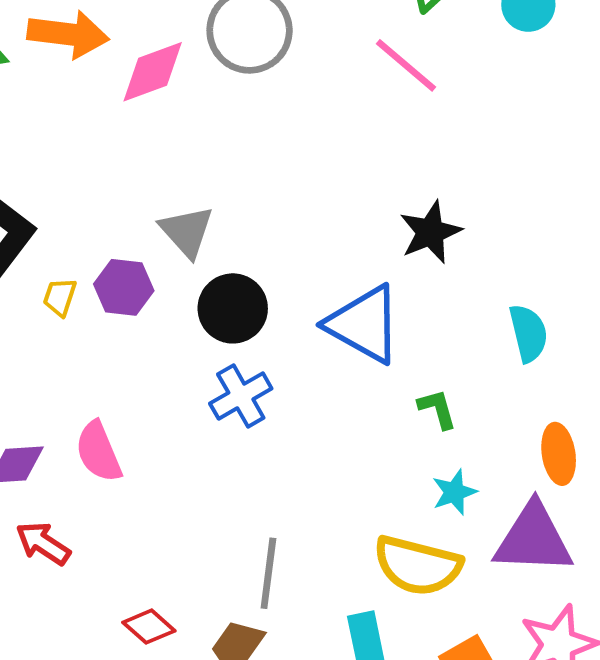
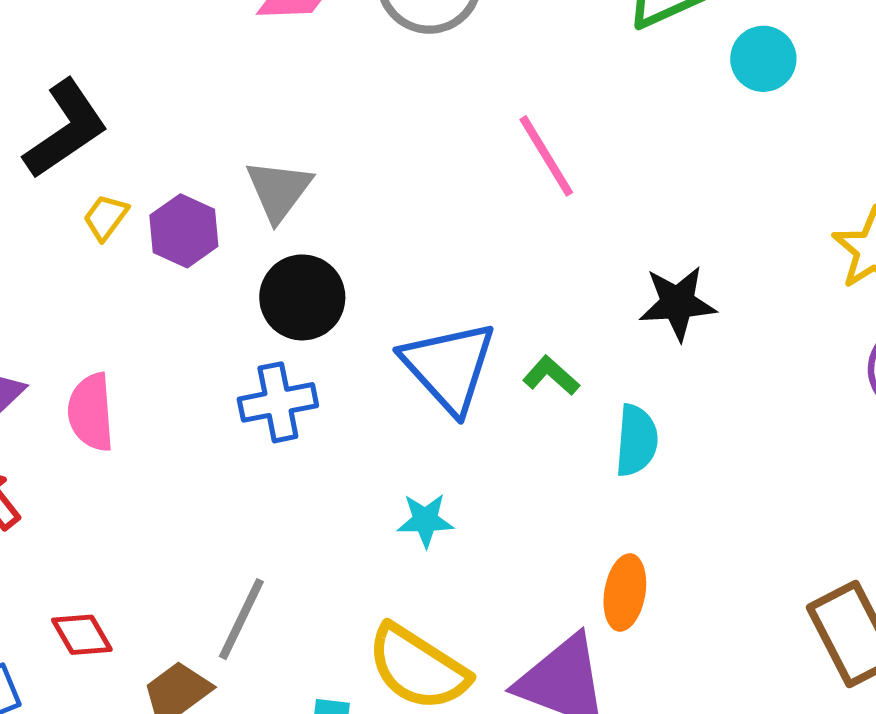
pink line: (406, 65) -> (546, 156), moved
black star: (430, 232) -> (678, 303), moved
green L-shape: (437, 409) -> (551, 376), moved, turned -51
cyan star: (454, 492) -> (425, 520), moved

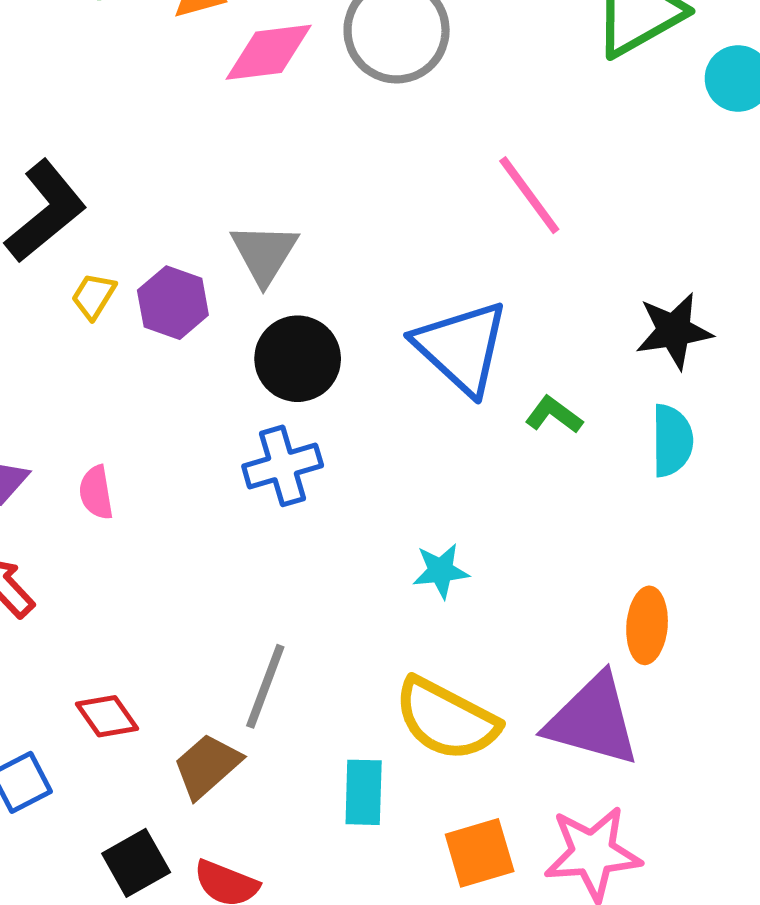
blue triangle: (449, 367) -> (461, 347), moved
pink semicircle: (91, 412) -> (96, 493), size x0.7
cyan semicircle: (636, 440) -> (672, 441), moved

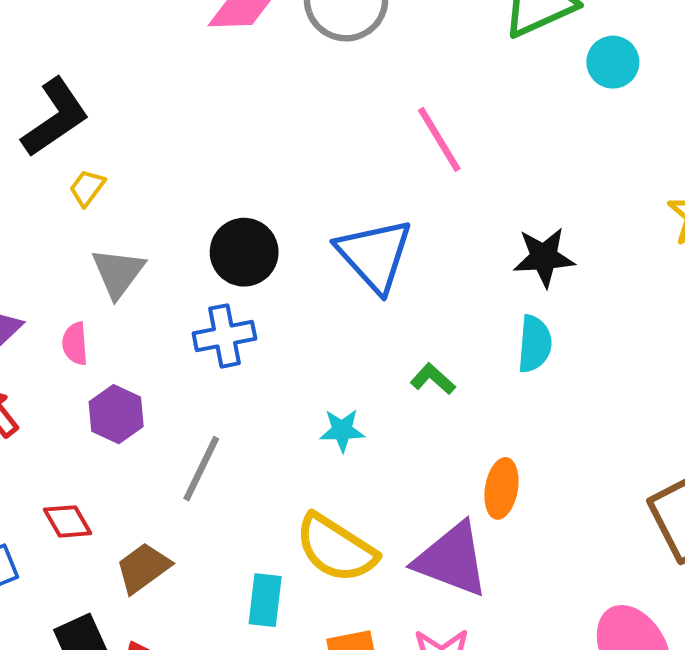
gray triangle: (264, 253) -> (118, 273), moved
purple hexagon: (173, 303) -> (116, 414), moved
green L-shape: (554, 415) -> (433, 379), moved
gray line: (265, 686) -> (201, 469), moved

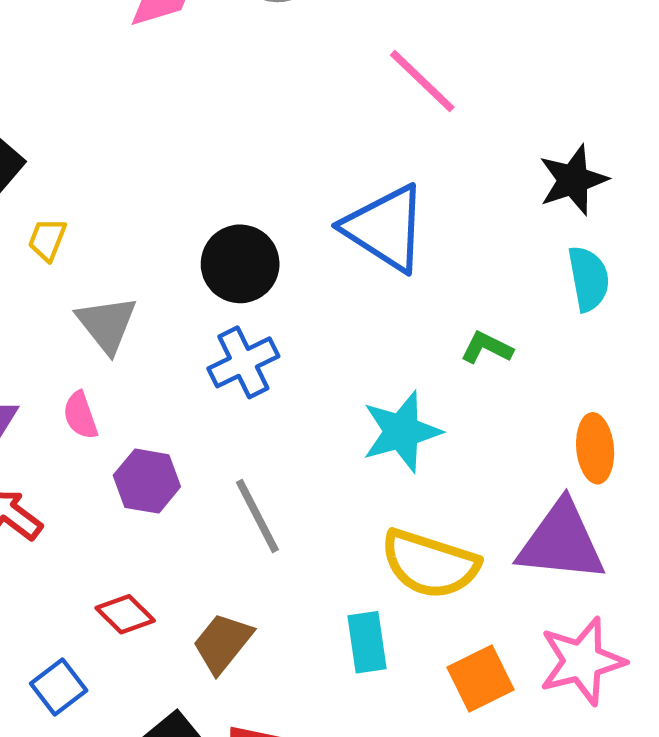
cyan star: (342, 430) -> (402, 432), size x1.6
gray line: (201, 469) -> (257, 516), turned -38

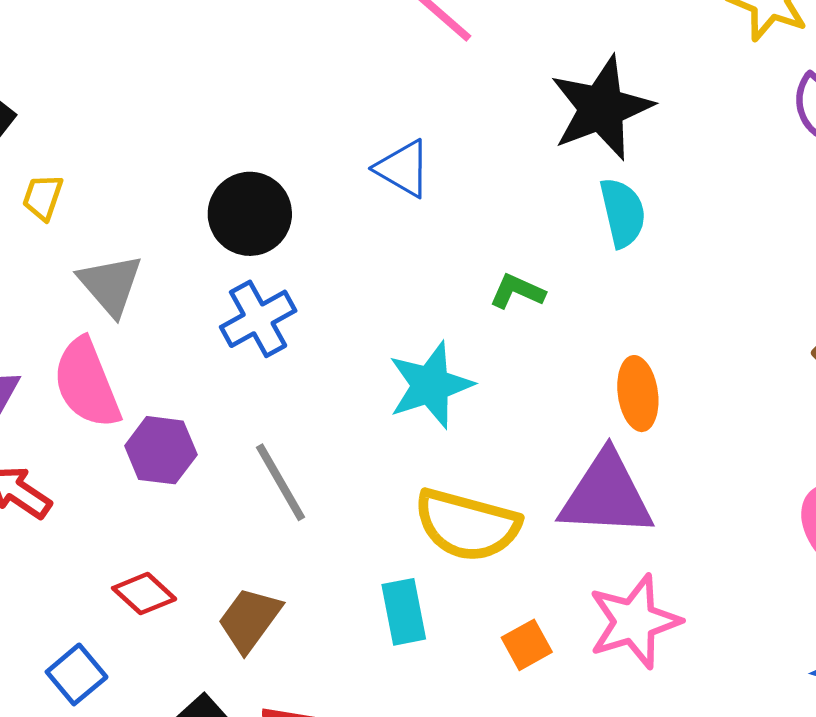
black star: (573, 180) -> (601, 108), size x1.4
blue triangle: (385, 228) -> (403, 169), size x0.6
pink semicircle: (80, 415) -> (87, 383), size x1.8
orange square: (481, 678) -> (527, 645), size x0.7

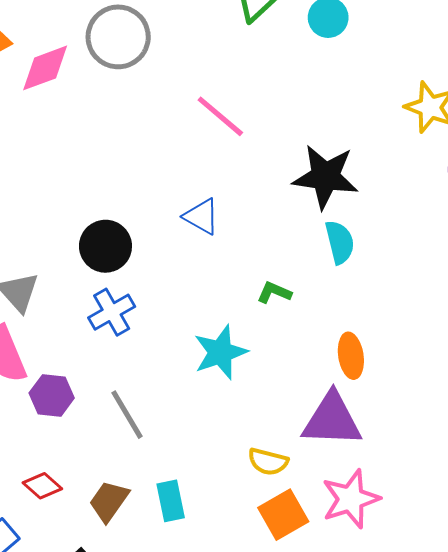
black star: (601, 108) -> (325, 177), turned 30
yellow semicircle: (467, 525) -> (268, 462), moved, size x0.6
cyan rectangle: (404, 612) -> (171, 501), moved
orange square: (527, 645) -> (283, 515), size x1.6

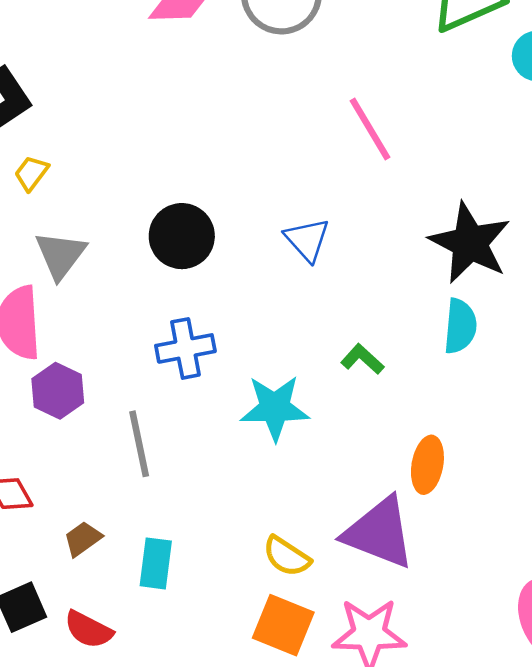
blue cross: (112, 312) -> (185, 348), moved
brown trapezoid: (109, 501) -> (83, 539), size x0.7
orange square: (283, 515) -> (283, 625), turned 33

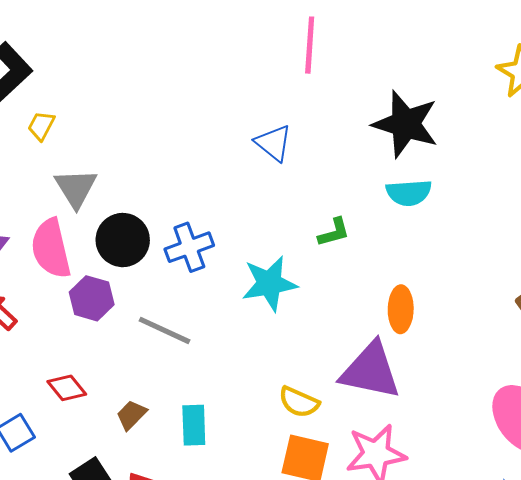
pink line: (370, 129) -> (310, 45), turned 44
black circle: (182, 236) -> (123, 240), moved
cyan semicircle: (460, 326) -> (409, 193), turned 90
green L-shape: (362, 359) -> (334, 232), turned 132
gray line: (139, 444) -> (164, 330), turned -44

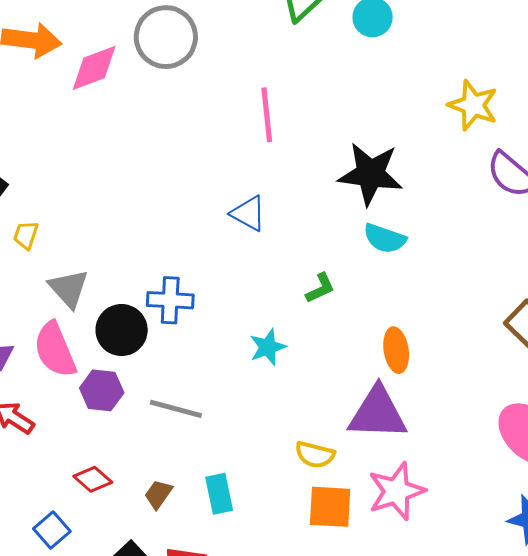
cyan semicircle: (409, 193) -> (385, 238), turned 33
blue cross: (189, 247) -> (170, 300), moved, turned 33
cyan star: (270, 283) -> (268, 347), size x0.7

